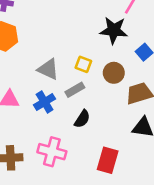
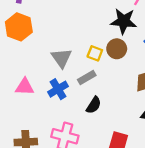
gray triangle: (48, 69) -> (61, 58), turned 30
brown circle: (114, 73) -> (117, 49), moved

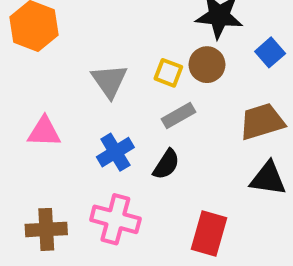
gray rectangle: (87, 78) -> (178, 116), moved
blue cross: (58, 89) -> (115, 152), moved

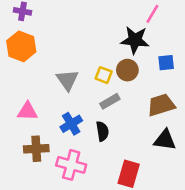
blue square: (270, 52) -> (166, 63), turned 35
black semicircle: (166, 164) -> (102, 131), turned -42
brown cross: (46, 229) -> (36, 149), moved

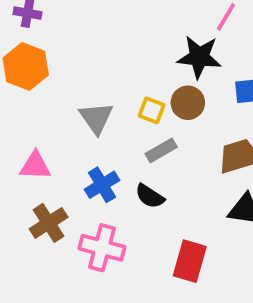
black semicircle: (102, 131) -> (150, 196), turned 132
brown cross: (36, 149) -> (49, 223), turned -30

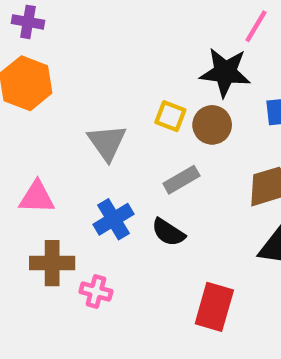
yellow square: (152, 110) -> (170, 116), moved
brown cross: (49, 223) -> (52, 263), turned 33
pink cross: (102, 248) -> (96, 291), moved, size x0.6

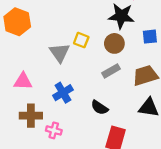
yellow square: (170, 116) -> (81, 40), moved
gray rectangle: (181, 180) -> (111, 71), moved
black semicircle: (168, 232) -> (100, 108), moved

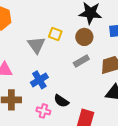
black semicircle: (100, 108) -> (61, 101), moved
pink cross: (54, 130) -> (43, 111), moved

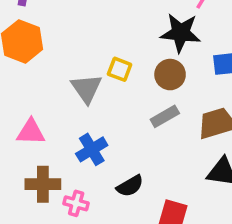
black semicircle: (61, 101) -> (130, 186), turned -63
pink cross: (43, 111) -> (76, 203), moved

